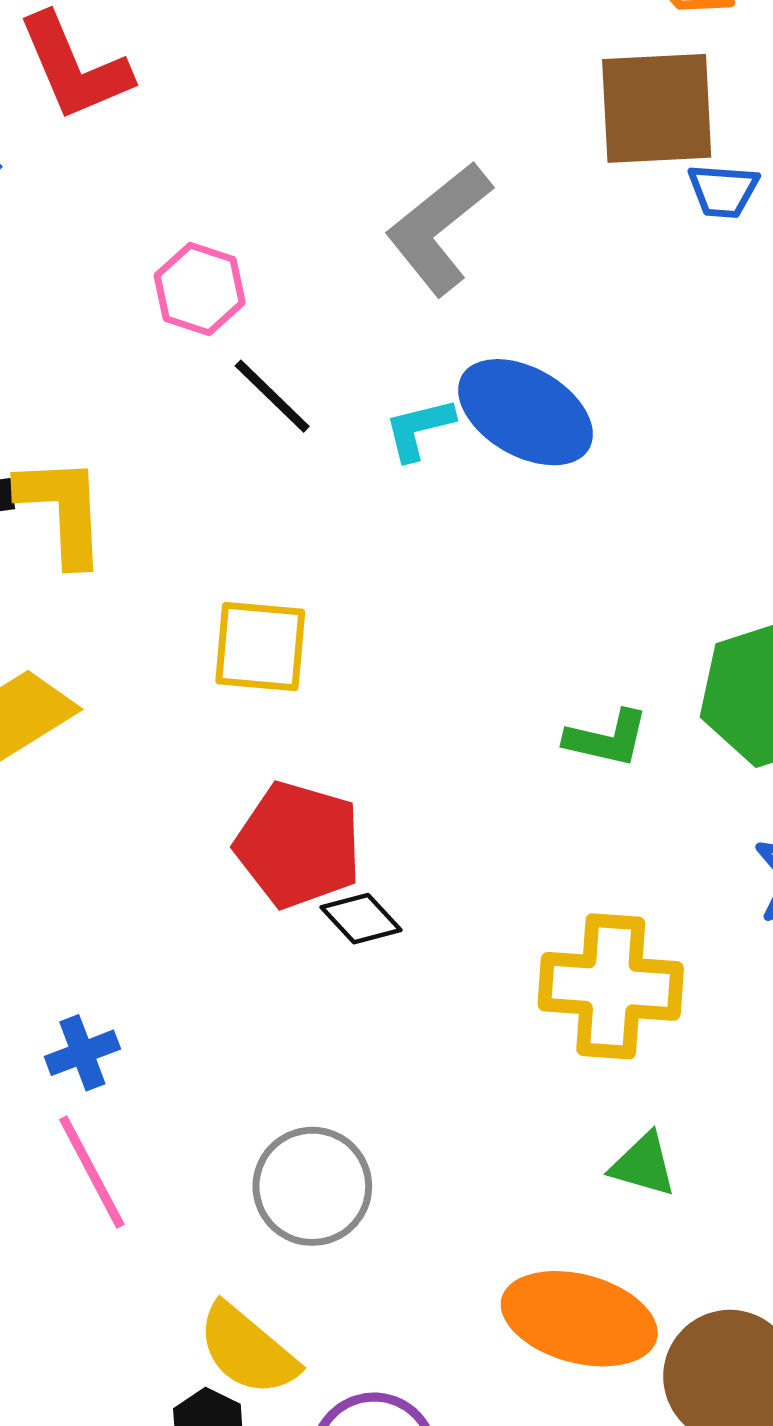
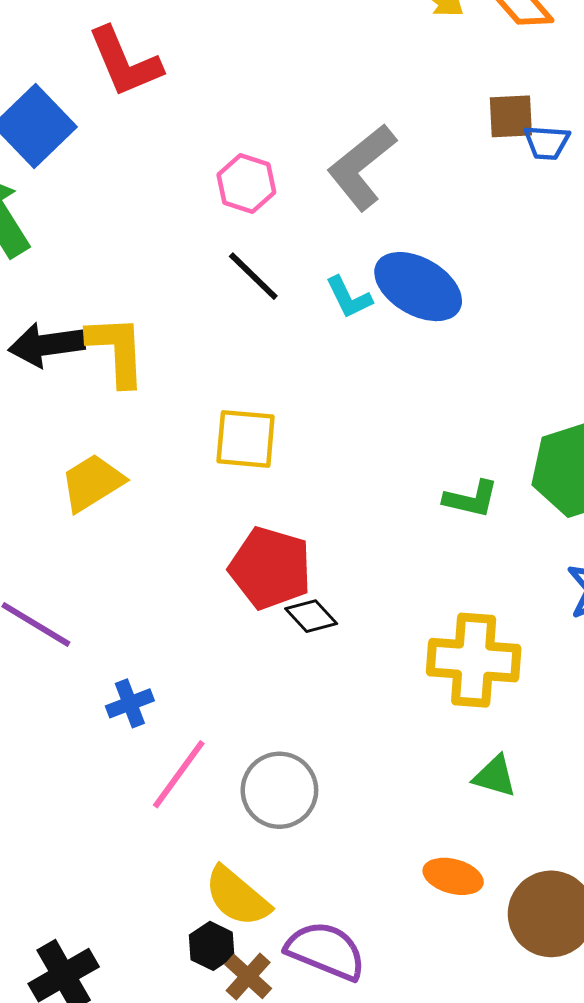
brown square: (657, 108) -> (511, 116), moved, size x0.6
pink hexagon: (200, 289) -> (246, 184), moved
cyan L-shape: (419, 429) -> (349, 297), turned -102
pink line: (92, 1172) -> (179, 774), moved, turned 64
orange ellipse: (579, 1319) -> (453, 876), size x0.6

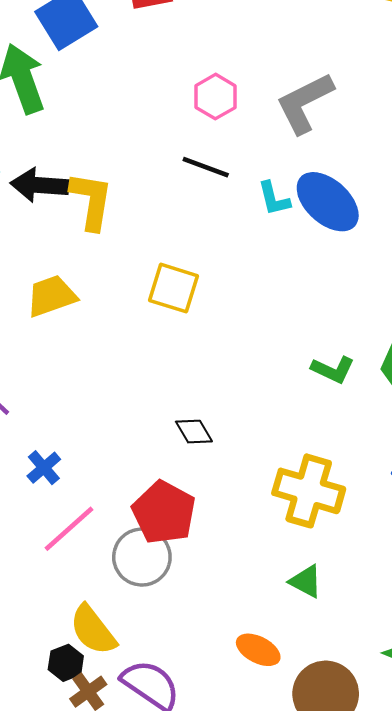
black line: (253, 276) -> (206, 167), turned -36
red pentagon: (270, 568) -> (164, 512), moved
blue cross: (130, 703) -> (44, 468), turned -32

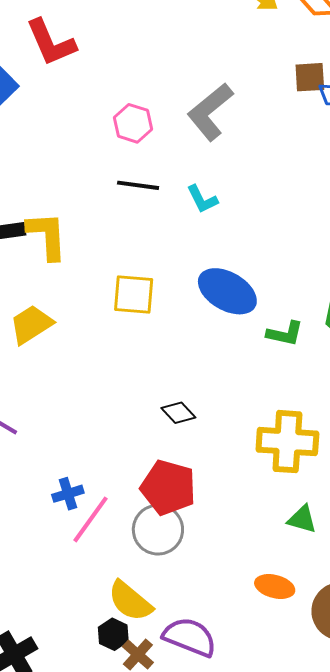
blue ellipse: (328, 202) -> (227, 291), moved
blue cross: (44, 468) -> (68, 494), moved, turned 36

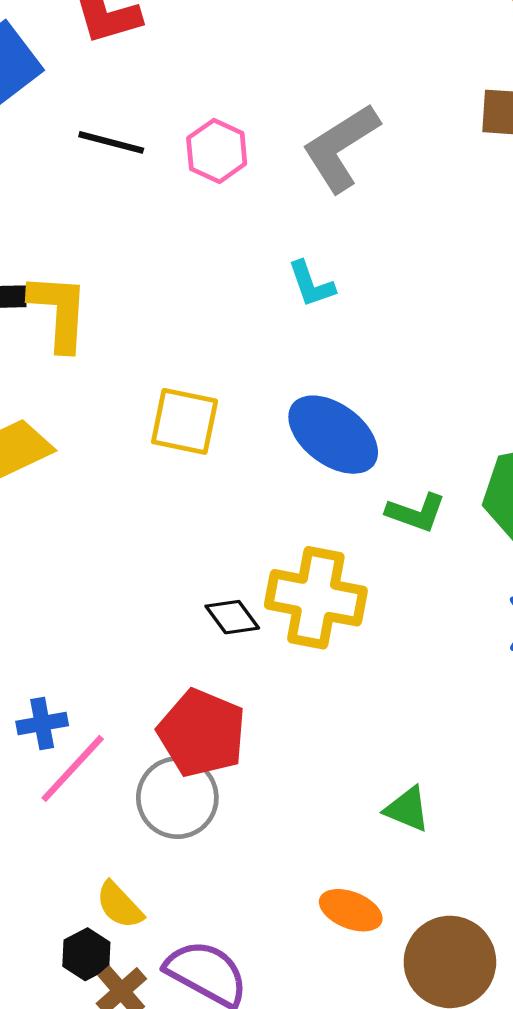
black line: (138, 185) -> (111, 142), moved
yellow cross: (287, 442) -> (316, 598), moved
yellow semicircle: (130, 601) -> (120, 905), size x0.7

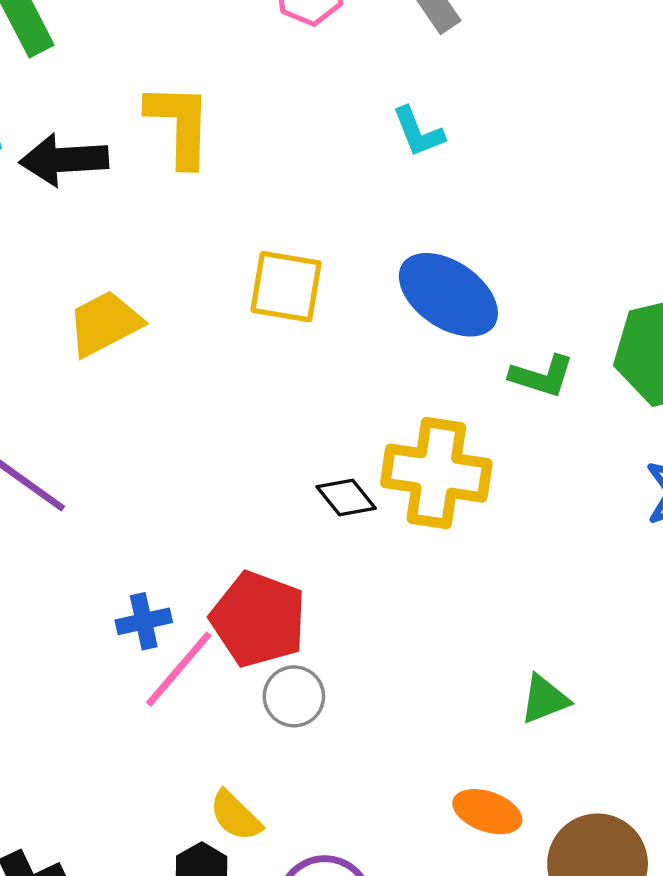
yellow L-shape: (59, 312) -> (179, 125), moved
red pentagon: (202, 733) -> (258, 619), moved
gray circle: (177, 798) -> (294, 696), size x0.7
green triangle: (407, 809) -> (545, 699), turned -42

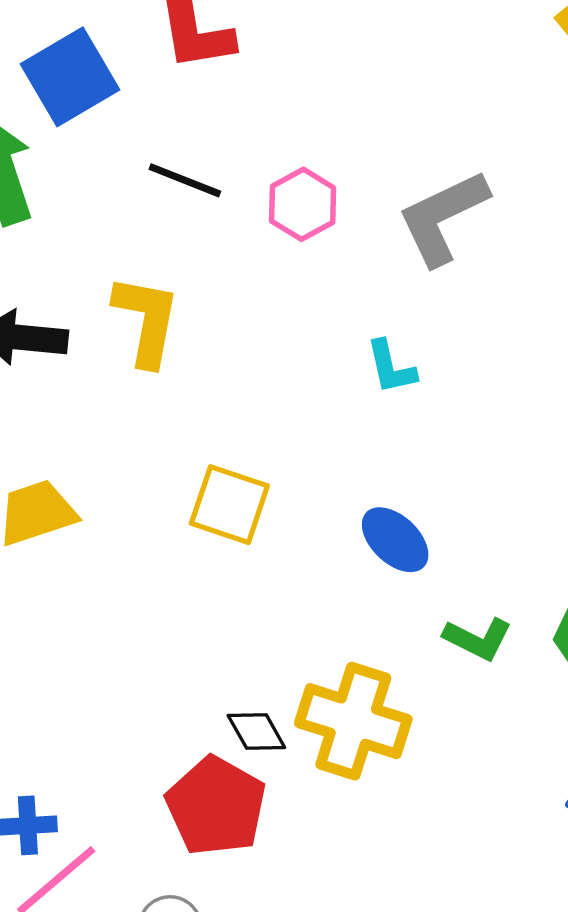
blue ellipse: (448, 295) -> (395, 540), size x0.7
red pentagon: (258, 619) -> (216, 806), moved

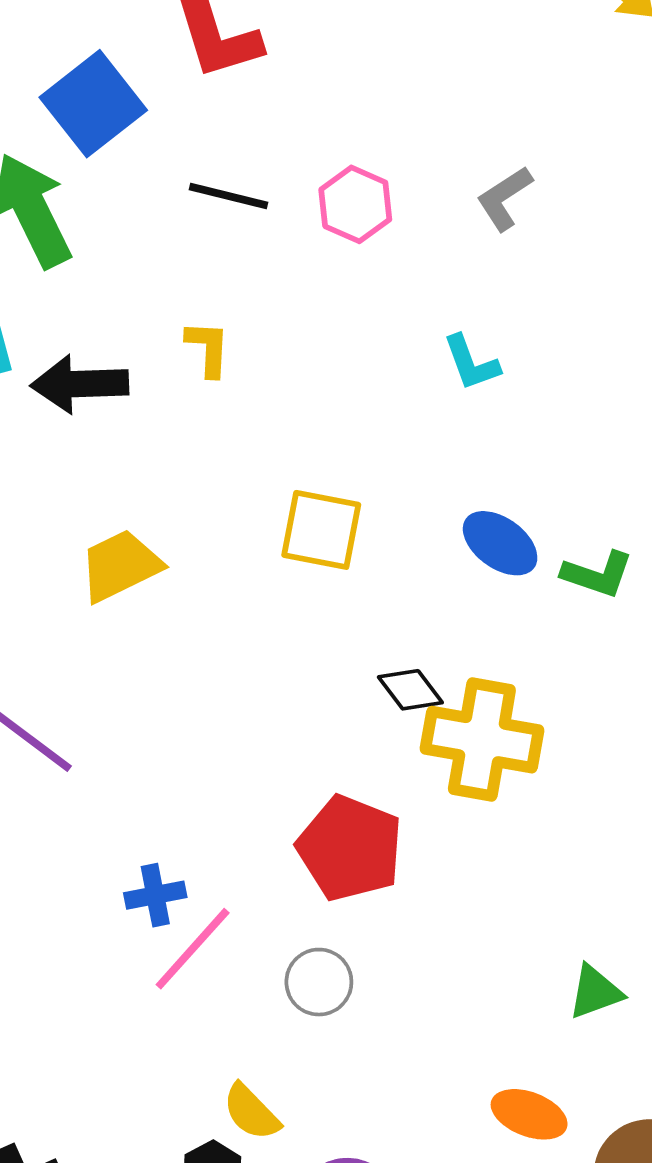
gray L-shape: (443, 217) -> (504, 198), size x0.6
yellow L-shape: (146, 320) -> (208, 348), size x0.6
green L-shape: (478, 639) -> (598, 574), moved
black diamond: (256, 731) -> (410, 690), moved

